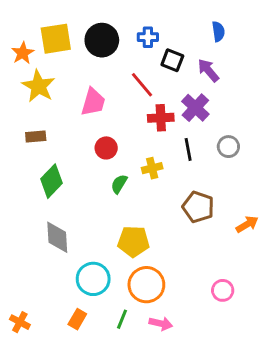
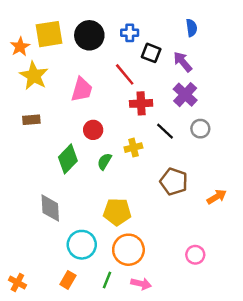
purple cross: (195, 108) -> (185, 95), moved
black line: (188, 149) -> (165, 131), turned -36
green diamond: (51, 181) -> (68, 159), moved

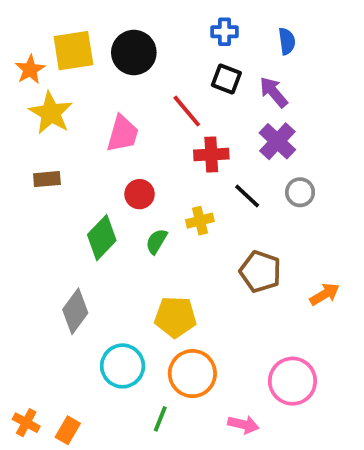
blue cross: (130, 33) -> (224, 32), moved
gray diamond: (50, 208) -> (75, 311), turned 40
pink circle: (195, 255) -> (292, 381), size x1.6
orange rectangle: (68, 280) -> (68, 430), moved
pink arrow: (141, 284) -> (243, 425), moved

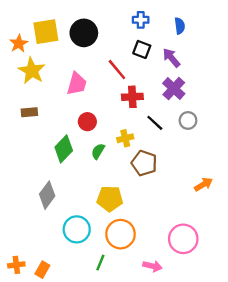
brown pentagon: (260, 272) -> (144, 163), moved
orange cross: (26, 423) -> (16, 265), turned -35

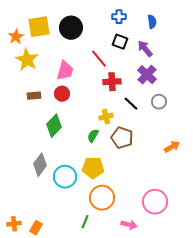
brown rectangle: (29, 112) -> (34, 96), moved
red circle: (87, 122) -> (62, 94), moved
green semicircle: (98, 151) -> (93, 136), moved
orange arrow: (203, 184) -> (172, 147), moved
cyan circle: (77, 229) -> (65, 177), moved

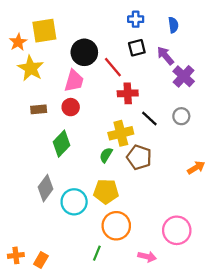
black circle: (71, 28) -> (84, 52), moved
black square: (120, 42) -> (137, 48), turned -35
purple cross: (147, 75) -> (184, 76), moved
yellow cross: (106, 117) -> (121, 133), size x1.5

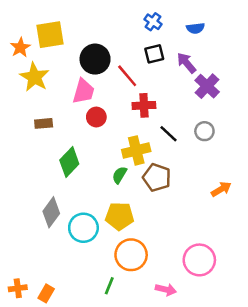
blue cross: (136, 19) -> (153, 22), turned 35
blue semicircle: (173, 25) -> (195, 28), turned 91
red circle: (71, 107) -> (96, 117), moved

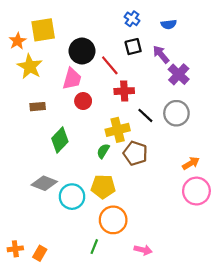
gray circle: (204, 131) -> (176, 113), size x1.5
gray diamond: (51, 212) -> (44, 183), turned 75
pink circle: (199, 260) -> (196, 191), moved

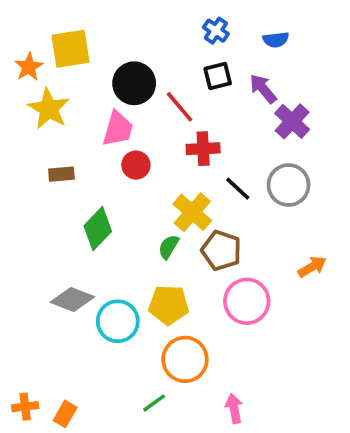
yellow cross: (118, 130) -> (192, 212), turned -35
pink circle: (196, 191) -> (247, 301), moved
green line: (94, 247) -> (154, 403), turned 32
pink arrow: (143, 250) -> (234, 408), turned -114

